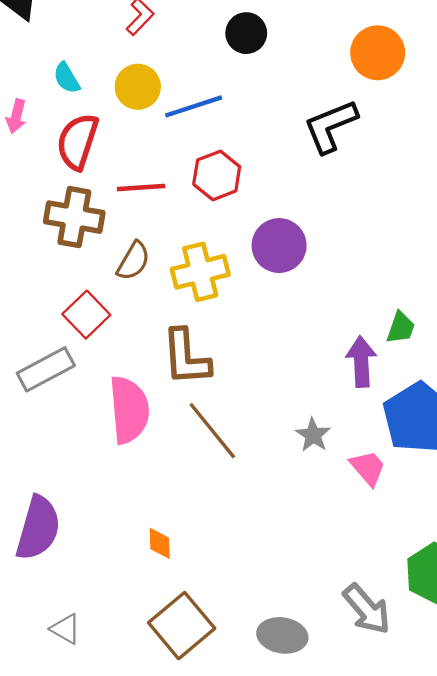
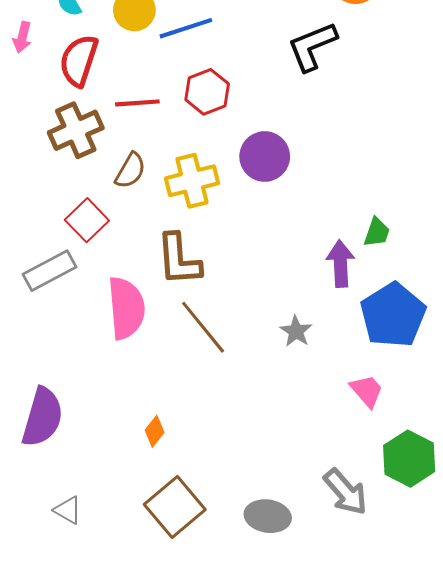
brown cross: (74, 217) -> (76, 130), turned -34
pink trapezoid: (368, 468) -> (367, 391), moved
orange diamond: (160, 543) -> (155, 431), turned 40

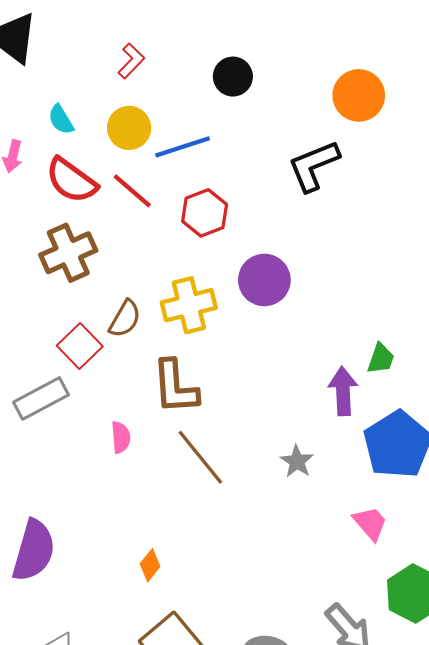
red semicircle: (79, 61) -> (71, 180), turned -72
red line: (137, 103) -> (132, 191), moved, turned 45
brown semicircle: (130, 171) -> (125, 319), moved
pink semicircle: (126, 308) -> (121, 437), size x0.5

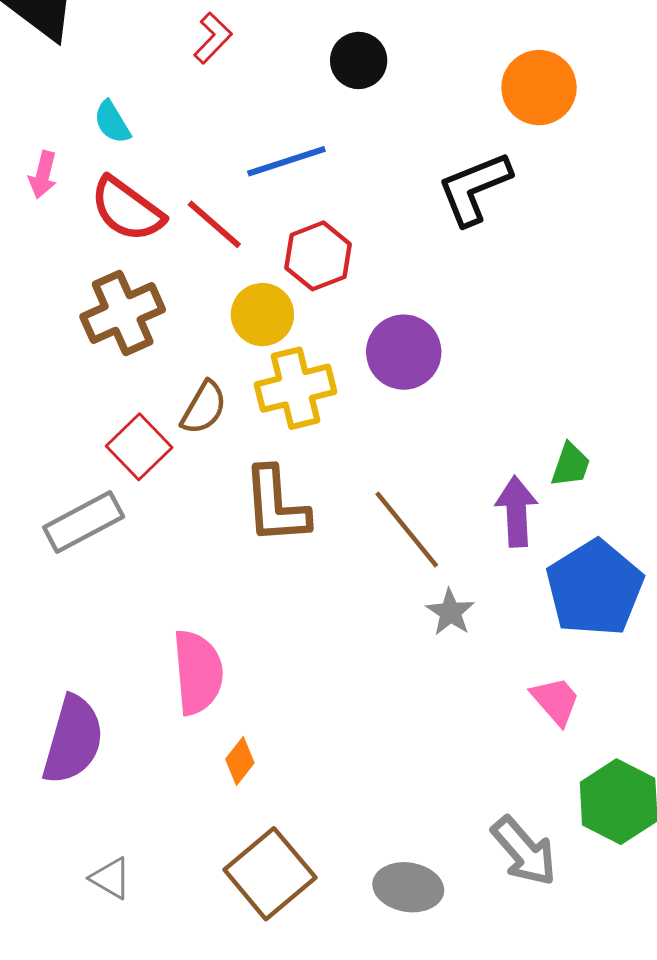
yellow circle: (129, 128) -> (262, 315), moved
pink semicircle: (121, 437) -> (198, 672), moved, size x1.8
brown line: (200, 457) -> (407, 529), moved

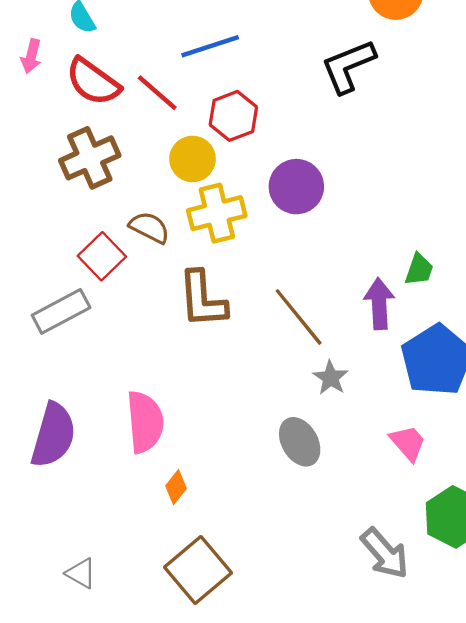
brown semicircle: (204, 408) -> (149, 227), turned -93
purple semicircle: (73, 740) -> (53, 435), moved
gray ellipse: (408, 887) -> (300, 442), moved, turned 51

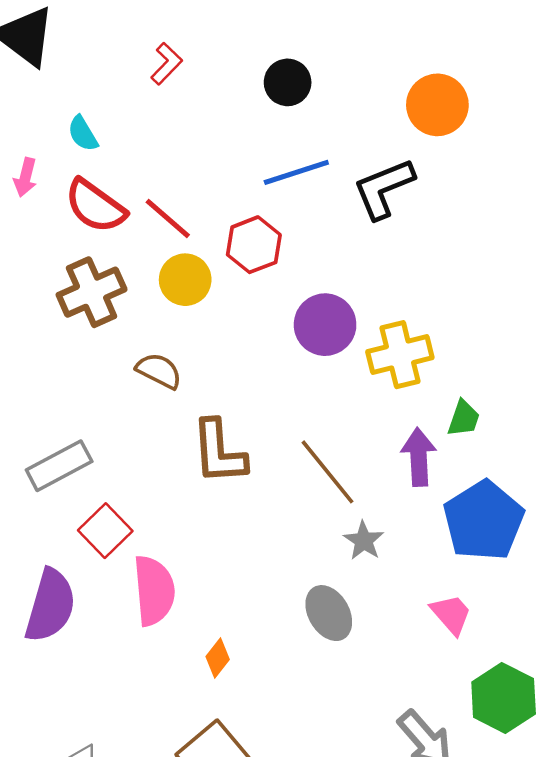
blue line: (210, 46) -> (296, 172), moved
yellow circle: (193, 159) -> (185, 280), moved
yellow cross: (217, 213) -> (400, 355), moved
red square: (102, 256) -> (105, 531), moved
orange diamond: (176, 487) -> (218, 658), moved

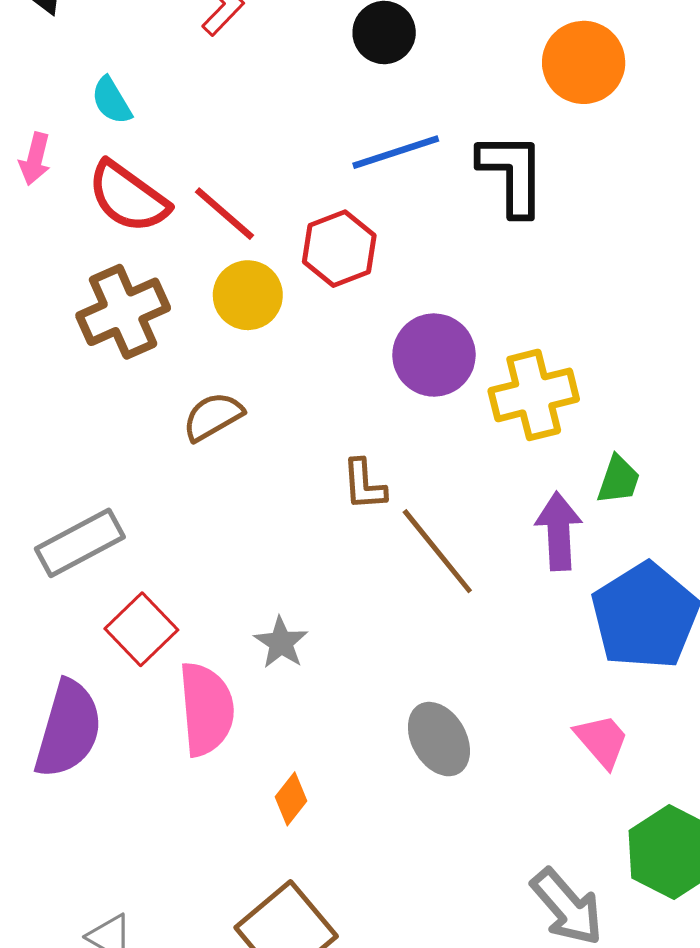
black L-shape: (384, 189) -> (512, 174), turned 112
brown semicircle: (159, 371) -> (213, 417), turned -57
brown L-shape: (219, 452) -> (364, 485), moved, size x0.6
gray star: (364, 541) -> (281, 643), moved

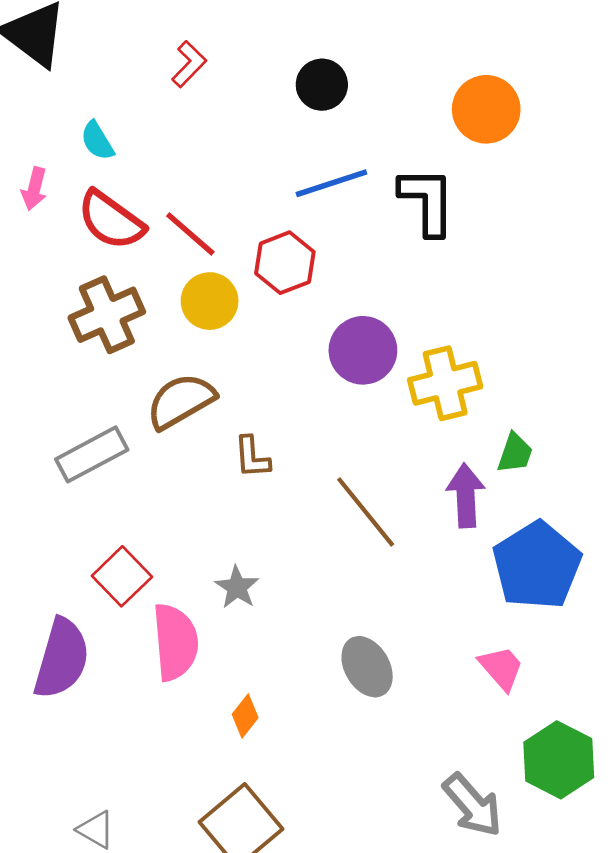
brown semicircle: (213, 417) -> (181, 401), size x1.4
brown L-shape: (364, 485) -> (252, 457), moved
gray rectangle: (80, 543) -> (92, 454), moved

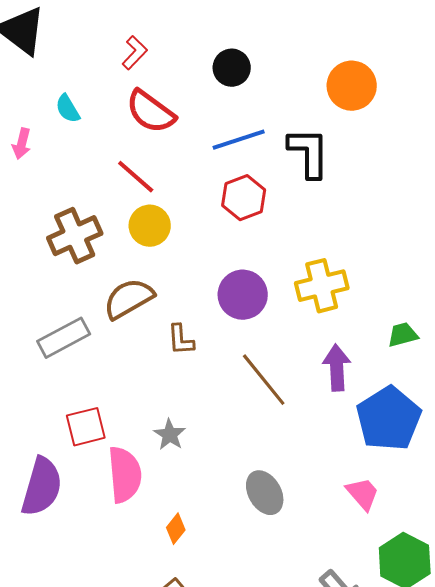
red semicircle: (111, 220) -> (151, 112), moved
red hexagon: (285, 263) -> (244, 198), moved
purple circle: (363, 350) -> (243, 295), moved
green trapezoid: (515, 453) -> (403, 335), moved, turned -124
red square: (122, 576) -> (86, 427), turned 30

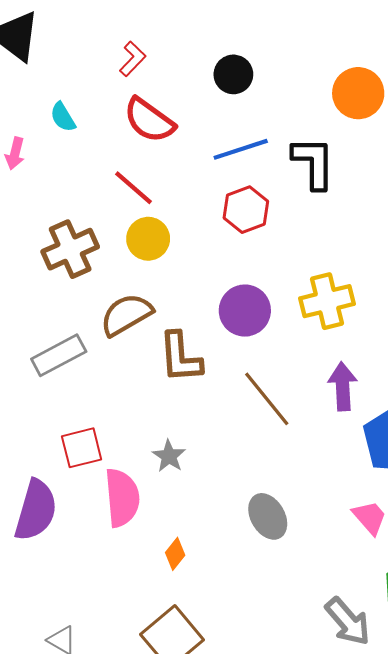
brown L-shape: (181, 340) -> (180, 357), size x1.6

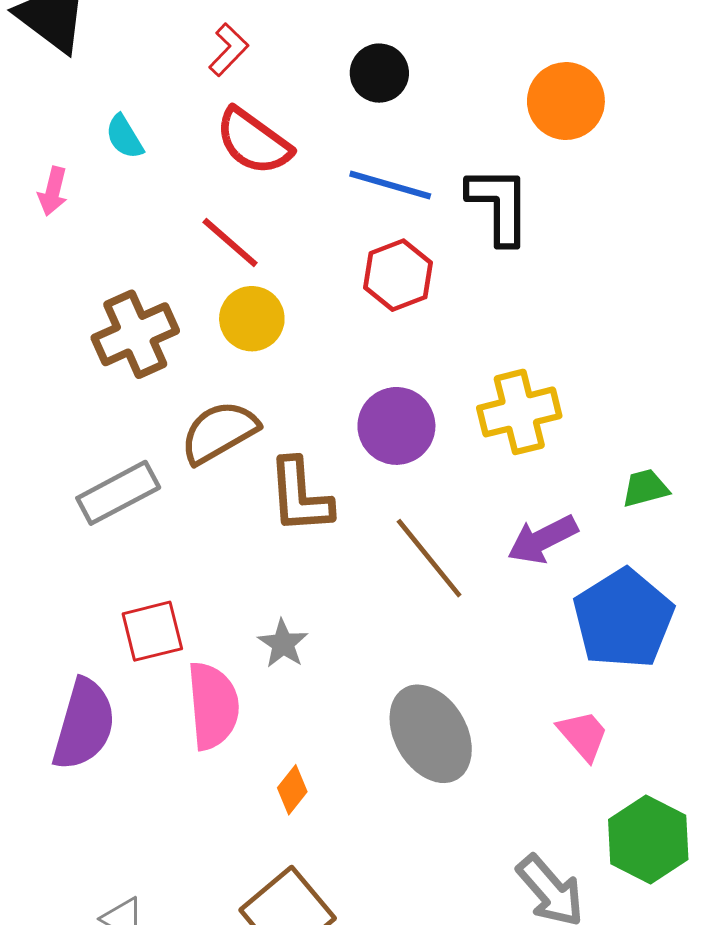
blue line: (241, 149) -> (390, 185), turned 34
purple arrow: (343, 386) -> (543, 539), turned -114
gray ellipse: (268, 516) -> (431, 734), size x1.4

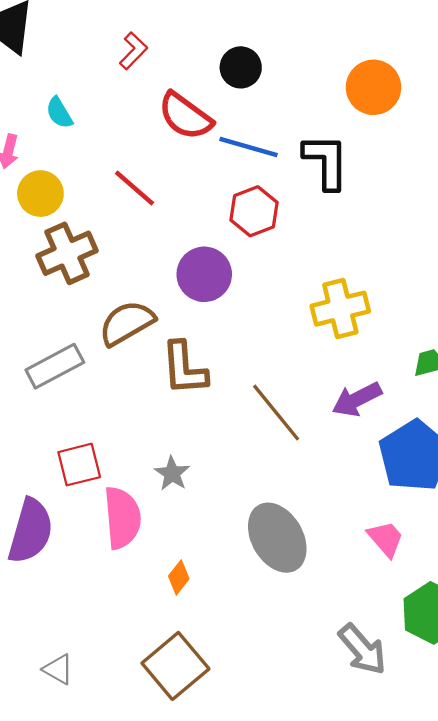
red semicircle: (253, 141) -> (185, 116), moved
yellow circle: (252, 319) -> (40, 194), moved
purple circle: (396, 426) -> (204, 274), moved

